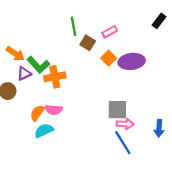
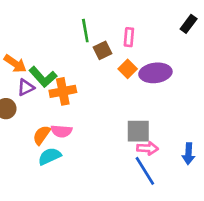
pink rectangle: (110, 32) -> (129, 37), turned -56
brown square: (88, 43) -> (102, 50), turned 32

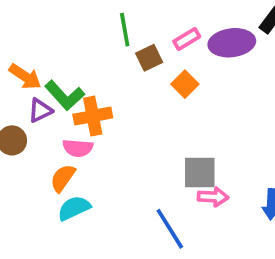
pink rectangle: (129, 37) -> (187, 39), turned 54
purple ellipse: (155, 73) -> (232, 43), moved
pink semicircle: (61, 131) -> (78, 148), moved
blue line: (145, 171) -> (170, 229), moved

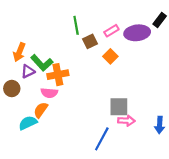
orange arrow: (25, 77) -> (19, 52), turned 78
cyan semicircle: (74, 208) -> (28, 123), moved
blue line: (170, 229) -> (102, 139), turned 60

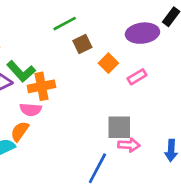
green line: (76, 25) -> (65, 24), turned 72
pink rectangle: (111, 31) -> (137, 77), moved

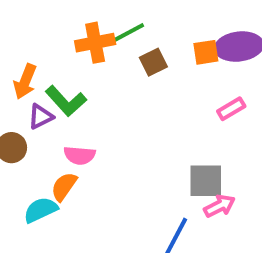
orange square: (108, 63) -> (206, 52), moved, turned 36
orange cross: (41, 86) -> (95, 43), moved
pink arrow: (129, 145) -> (219, 206), turned -30

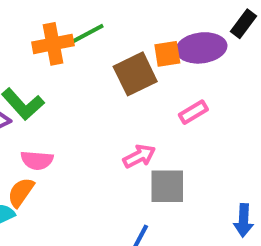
brown square: (153, 62) -> (135, 74), moved, size x1.5
pink arrow: (219, 206) -> (139, 156), moved

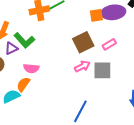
brown square: (135, 74) -> (83, 42), moved
gray square: (167, 186) -> (102, 70), moved

